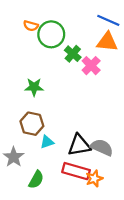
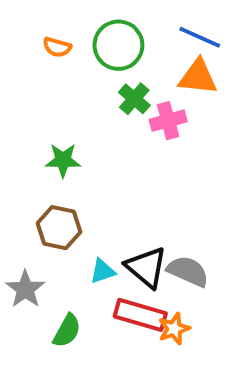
green circle: (51, 34) -> (118, 45), moved
pink cross: (91, 66) -> (168, 121), turned 30
cyan triangle: (47, 142) -> (103, 271), moved
black triangle: (79, 145) -> (146, 267), turned 50

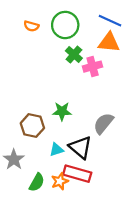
green star: (63, 160) -> (62, 111), moved
gray semicircle: (188, 271) -> (103, 123), moved, turned -75
orange star: (174, 329) -> (60, 181), moved

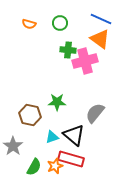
green circle: (65, 25) -> (60, 23), size x0.6
orange triangle: (109, 42) -> (100, 39), turned 30
green cross: (74, 55) -> (68, 50), turned -35
pink cross: (93, 67) -> (85, 61), size x1.4

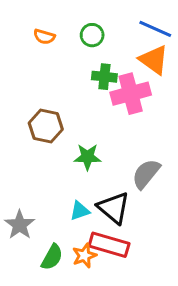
brown hexagon: (30, 115) -> (46, 126), moved

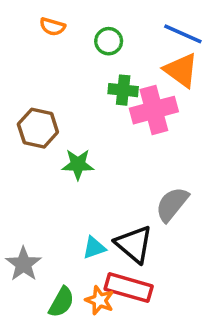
orange semicircle: (44, 37) -> (52, 27), moved
brown hexagon: (46, 126) -> (38, 128), moved
green star: (87, 157) -> (78, 164), moved
orange star: (84, 256) -> (100, 300), turned -30

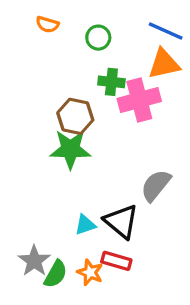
orange triangle: (181, 70) -> (164, 64), turned -48
brown hexagon: (38, 128) -> (75, 116), moved
green star: (78, 164) -> (70, 149), size x1.4
gray star: (23, 264) -> (34, 261), moved
red rectangle: (129, 288) -> (116, 261), size x0.7

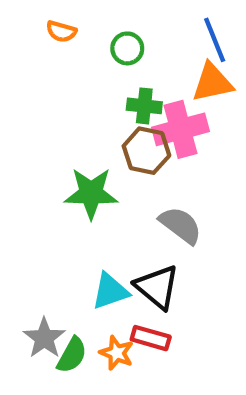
blue line: (166, 31) -> (215, 40), turned 44
brown hexagon: (75, 116) -> (146, 151), moved
gray semicircle: (156, 185) -> (180, 225), moved, turned 88
cyan triangle: (85, 225) -> (110, 291), size x1.4

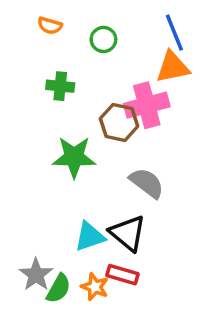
green cross: (144, 106) -> (60, 86), moved

